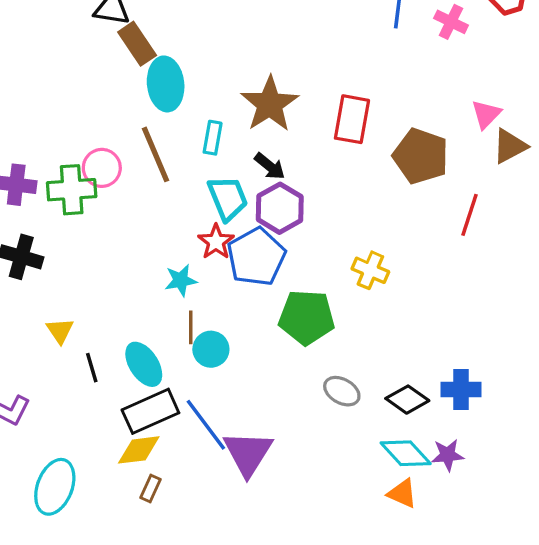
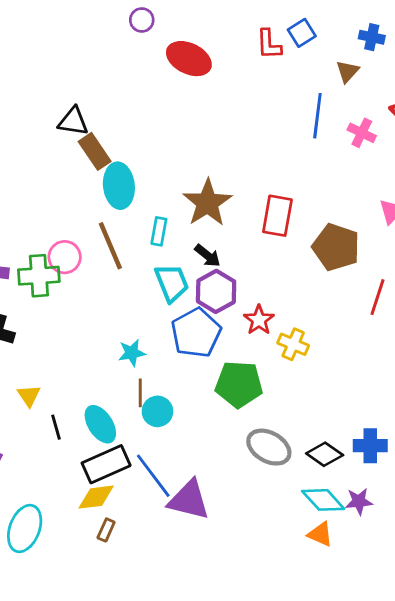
red star: (216, 242) -> (259, 320), moved
gray ellipse: (342, 391) -> (269, 447), size x1.4
purple triangle: (248, 453) -> (189, 500), turned -48

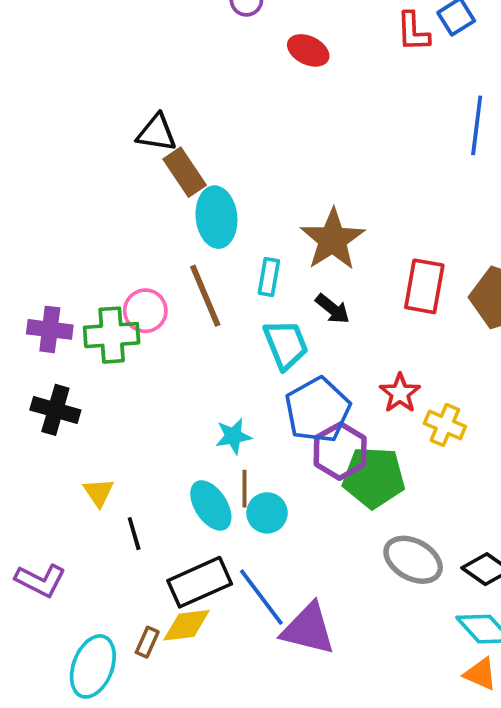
red ellipse: (189, 59) -> (308, 50), size x0.7
red rectangle: (277, 216) -> (424, 286), moved
purple hexagon: (216, 291) -> (340, 451), moved
cyan ellipse: (100, 424) -> (211, 505), moved
brown rectangle: (106, 530) -> (147, 642), moved

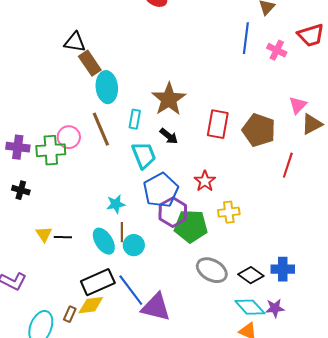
black cross: (55, 410) -> (21, 190), size x0.7
yellow cross: (445, 425) -> (229, 212), moved, turned -30
black line: (134, 534) -> (63, 237), moved, turned -72

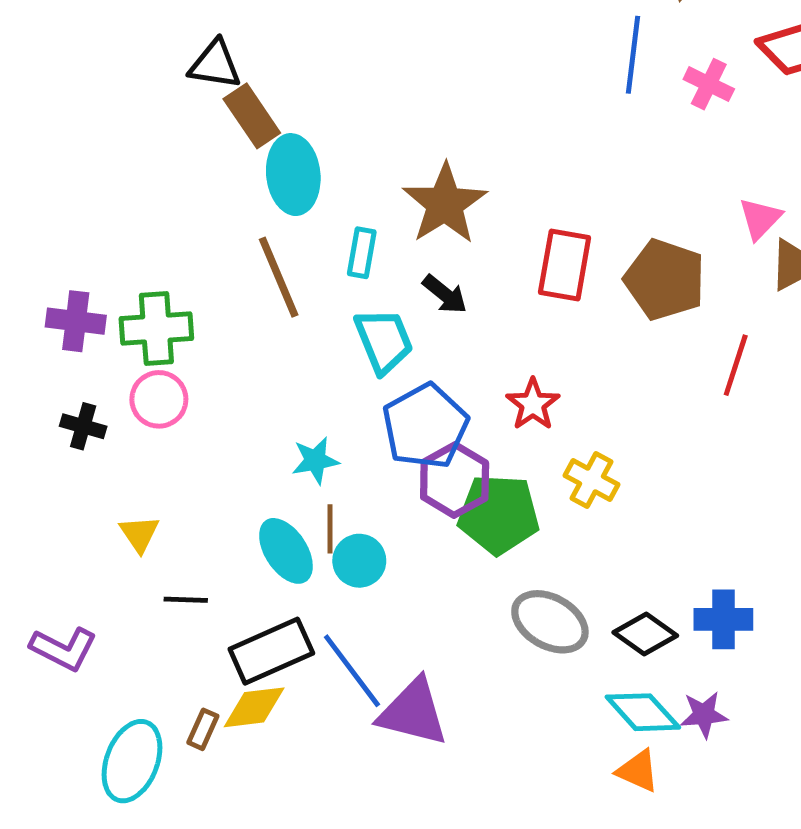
pink circle: (69, 137) -> (159, 399), moved
yellow cross: (229, 212) -> (591, 480), turned 35
black line: (63, 237) -> (186, 600), moved

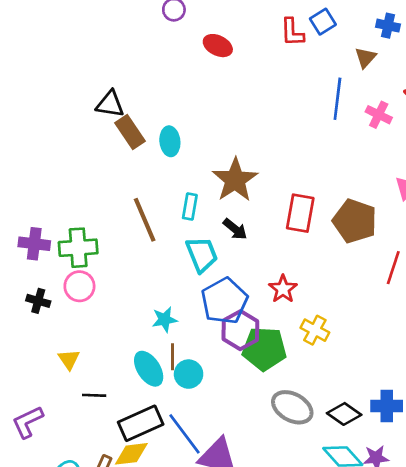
cyan ellipse: (293, 175) -> (170, 141), moved, size x0.7
purple L-shape: (64, 649) -> (28, 422), turned 128

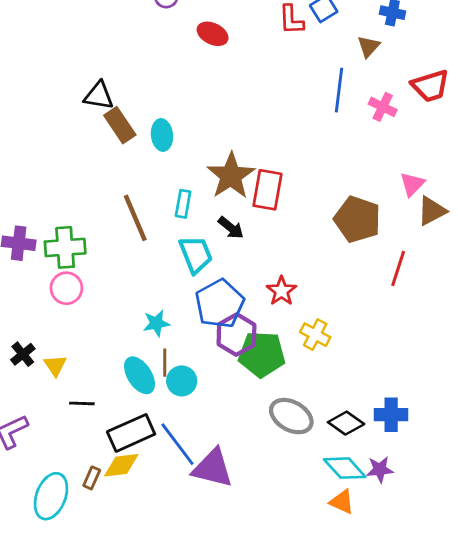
red rectangle: (300, 213) -> (267, 190), moved
black cross: (38, 301) -> (23, 354), moved, turned 35

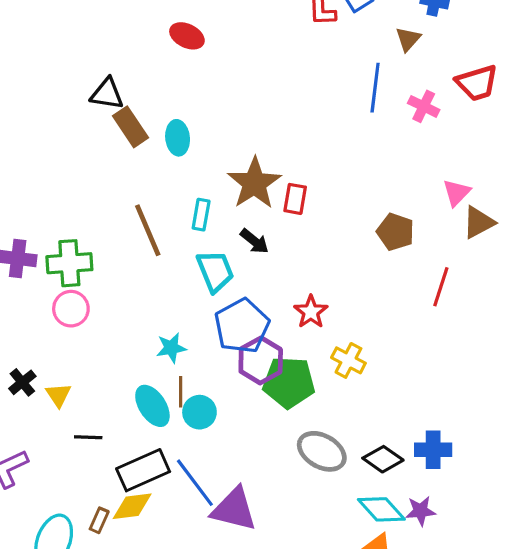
red ellipse: (213, 34) -> (187, 36), moved
red rectangle: (267, 190) -> (295, 199), size x0.7
brown pentagon: (357, 219) -> (395, 232), size x0.7

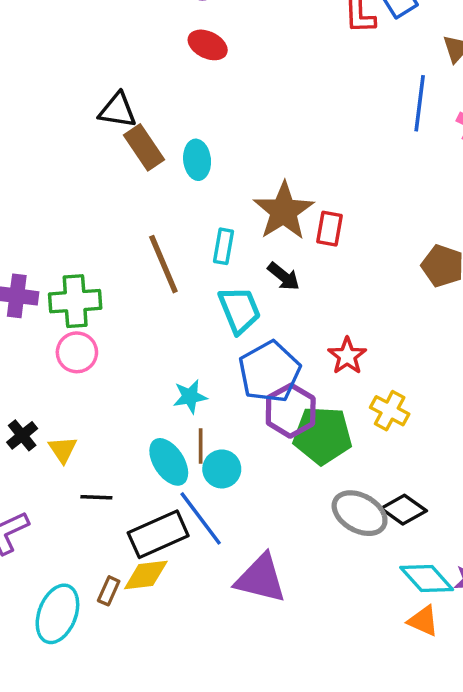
black diamond: (383, 459) -> (404, 510), moved
blue line: (195, 483) -> (201, 518), moved

